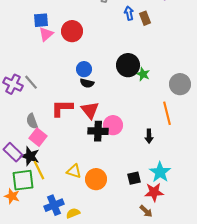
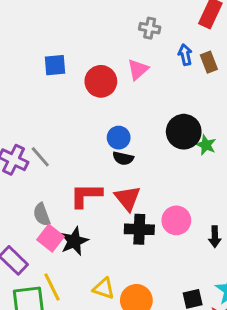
pink triangle: (46, 34) -> (138, 70), moved
pink circle: (113, 125) -> (176, 220), moved
black star: (30, 156) -> (74, 241), moved, turned 30

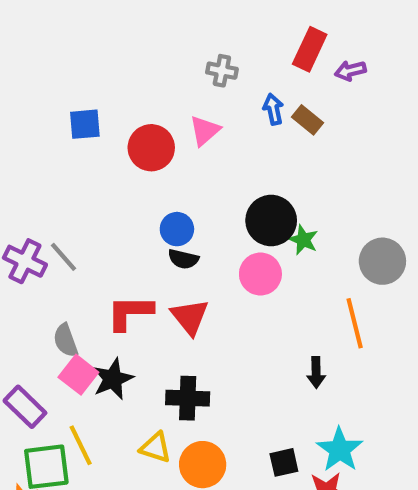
brown rectangle: (209, 62) -> (308, 120), turned -30
pink circle: (176, 220) -> (260, 274), moved
black cross: (139, 229) -> (188, 398), moved

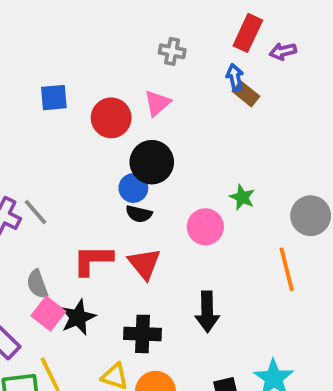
blue arrow: (273, 109) -> (235, 77), moved
black circle: (271, 221) -> (152, 162), moved
black arrow: (316, 373) -> (207, 312), moved, size x1.5

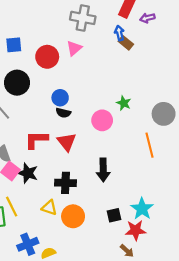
gray cross: (172, 51) -> (83, 18), size x1.6
black circle: (152, 162) -> (17, 83), moved
black star: (78, 317) -> (28, 173), turned -30

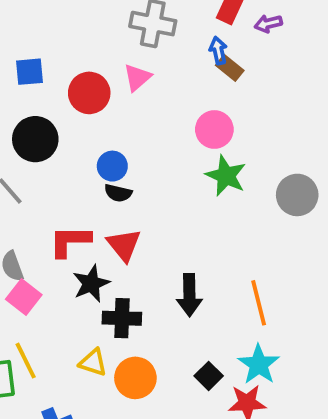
green star: (124, 103) -> (226, 176), size x1.5
pink circle: (102, 120) -> (214, 129), moved
orange line: (150, 145) -> (259, 303), moved
black star: (28, 173) -> (91, 284), moved, turned 30
black square: (114, 215) -> (209, 376), turned -32

